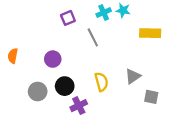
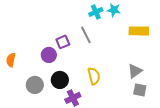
purple square: (68, 18) -> (63, 42), moved
orange semicircle: (13, 56) -> (11, 60), moved
gray triangle: (133, 76) -> (135, 71), moved

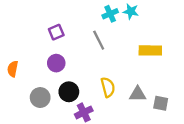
yellow rectangle: (139, 31) -> (150, 50), moved
purple square: (63, 42) -> (56, 32), moved
gray triangle: (135, 71) -> (138, 94), moved, turned 35

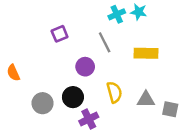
yellow rectangle: (150, 50) -> (146, 53), moved
purple circle: (56, 63) -> (85, 67), moved
orange semicircle: (13, 69) -> (13, 73), turned -35

